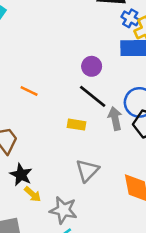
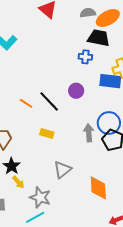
blue cross: (130, 18) -> (85, 57), moved, turned -32
black line: (93, 96) -> (49, 101), moved
yellow rectangle: (76, 125) -> (47, 133), moved

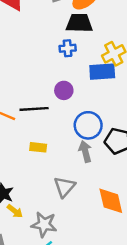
black line: (49, 101) -> (34, 109), turned -40
blue circle: (109, 123) -> (88, 125), moved
gray arrow: (89, 133) -> (85, 151), moved

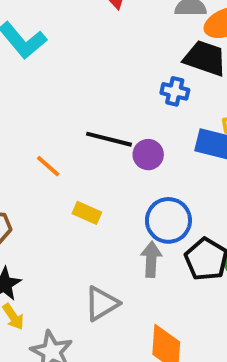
black line: (34, 109) -> (109, 139), moved
yellow rectangle: (38, 147) -> (87, 213), moved

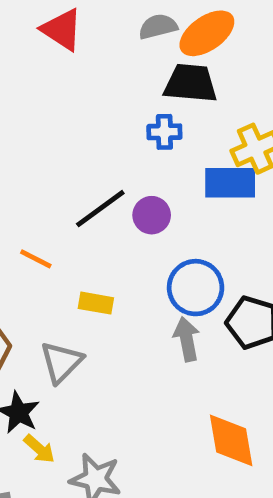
black line: (109, 139) -> (100, 209), turned -36
gray triangle: (102, 304) -> (61, 362), moved

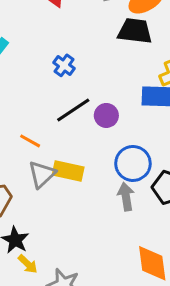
blue cross: (164, 132) -> (64, 65), moved, turned 35
yellow rectangle: (96, 303) -> (68, 171), size x1.4
gray triangle: (61, 362) -> (42, 174), moved

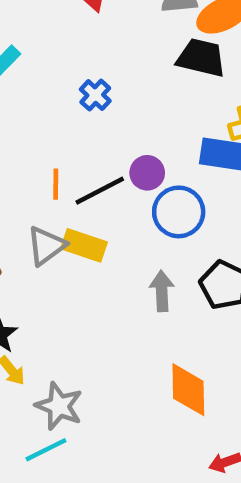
black line: (73, 110) -> (100, 191), moved
orange line: (30, 141) -> (56, 184), moved, turned 55
blue circle: (133, 163) -> (179, 212), moved

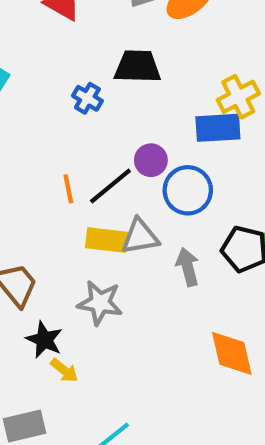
black trapezoid: (201, 58) -> (138, 67), moved
gray triangle: (46, 246) -> (140, 237), moved, turned 39
gray star: (59, 406) -> (100, 303), moved

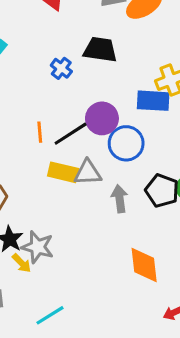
purple circle: (151, 160) -> (102, 118), size x1.4
gray star: (100, 303) -> (38, 247), moved

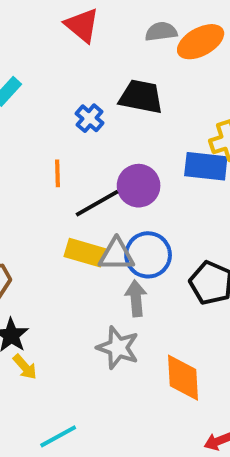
orange line: (40, 132) -> (58, 173), moved
blue circle: (126, 143) -> (148, 255), moved
gray arrow: (120, 199) -> (136, 298), moved
gray star: (38, 247) -> (118, 348), moved

